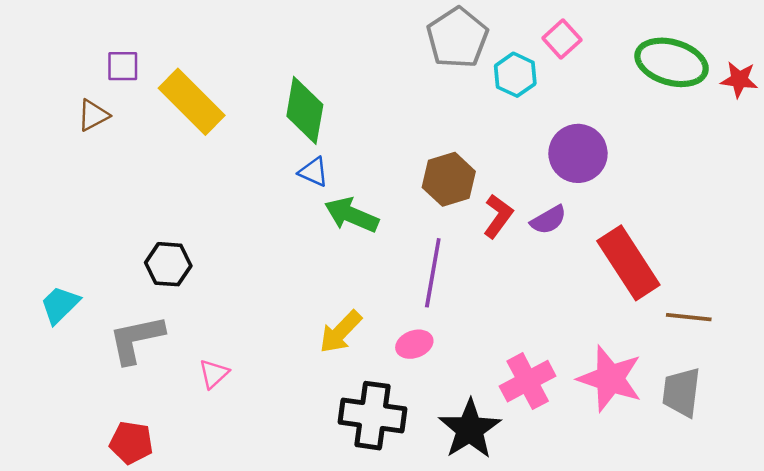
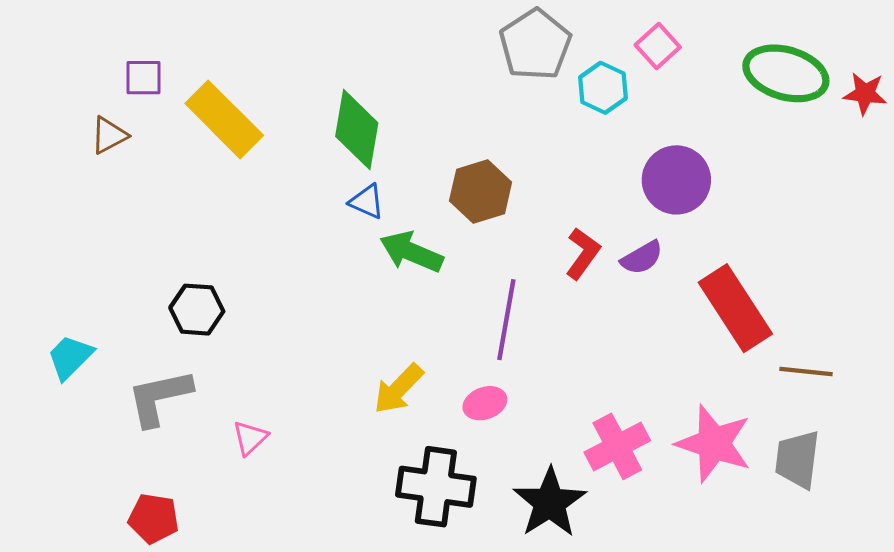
brown hexagon: (449, 179) -> (481, 191), moved

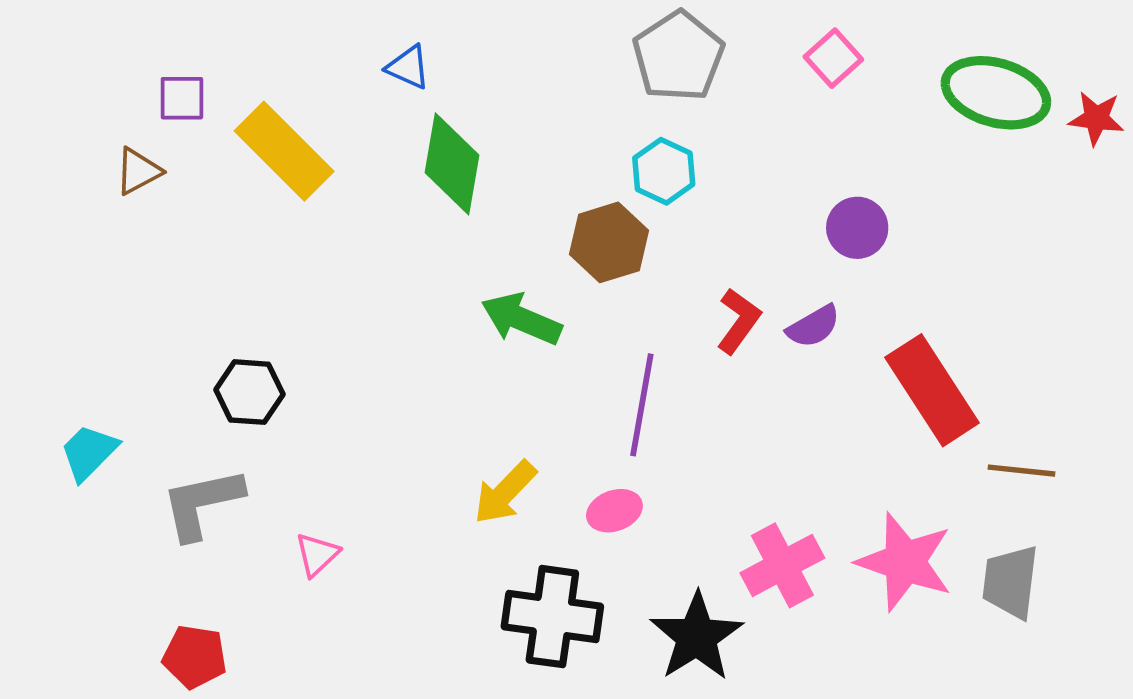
cyan hexagon: (603, 88) -> (664, 171), moved
purple circle: (676, 180) -> (857, 228), size x0.7
blue triangle: (367, 202) -> (408, 67), moved

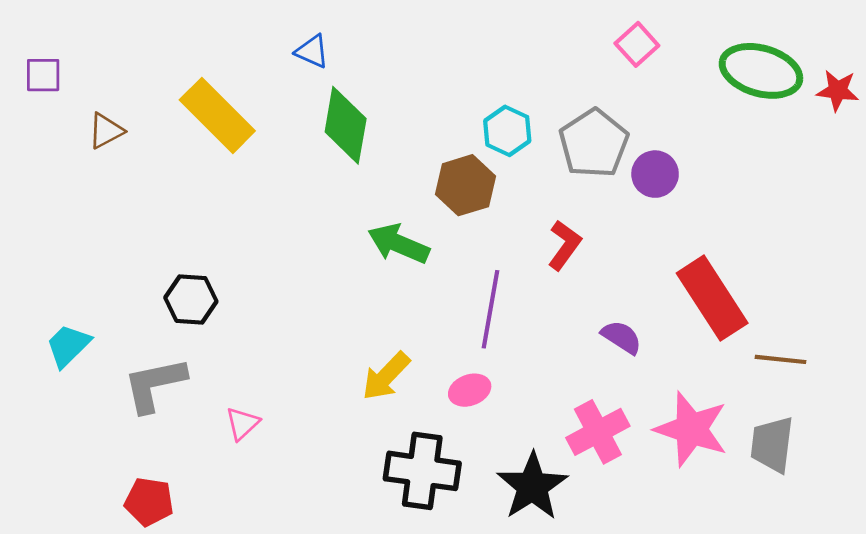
gray pentagon: (678, 56) -> (594, 143), moved
purple square: (182, 98) -> (43, 75), moved
purple semicircle: (813, 326) -> (622, 337), moved, turned -117

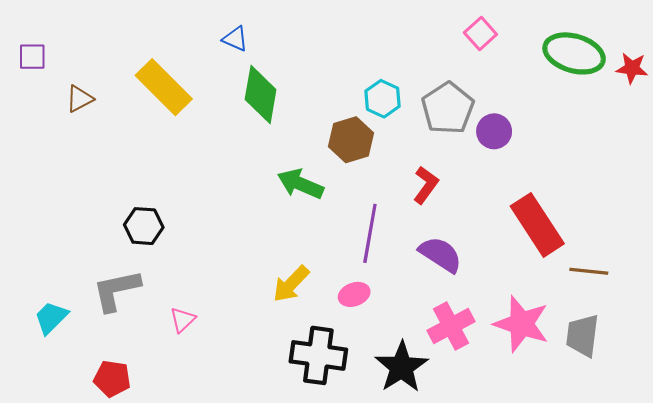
purple semicircle: (622, 337) -> (440, 254), moved, size x1.4
cyan trapezoid: (68, 345) -> (51, 318), moved

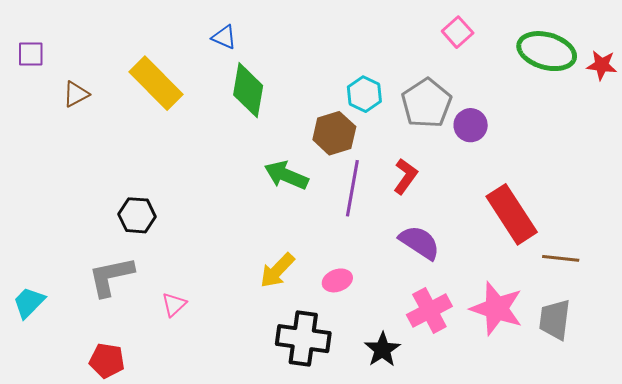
purple line: (370, 233) -> (352, 188), moved
cyan trapezoid: (51, 318) -> (29, 302), moved
black star: (402, 367) -> (382, 350), size x0.7

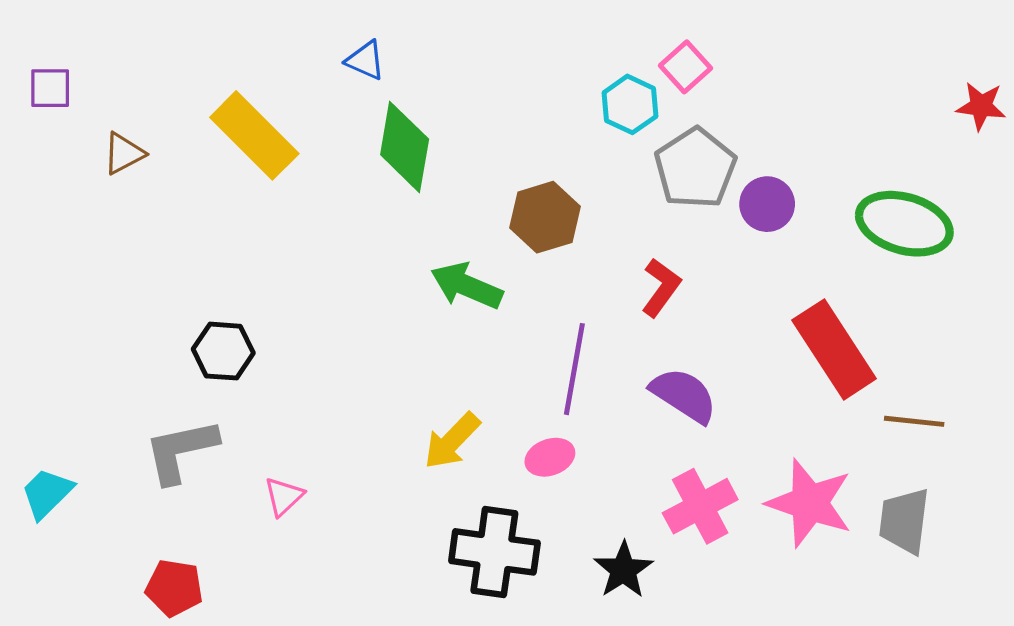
pink square: (458, 32) -> (685, 67), moved
green ellipse: (547, 51) -> (904, 224), moved
cyan hexagon: (364, 94) -> (630, 104), moved
purple line: (352, 188) -> (574, 369), moved

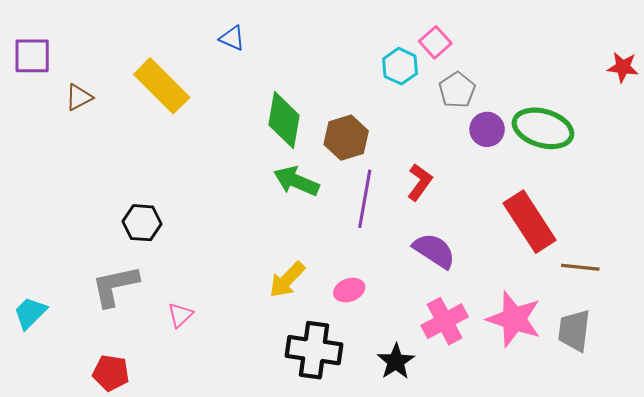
purple square: (50, 88) -> (32, 56), size x1.4
green diamond: (405, 147) -> (284, 120), moved
gray pentagon: (695, 168) -> (457, 90), moved, size x0.7
green ellipse: (904, 224) -> (543, 128), moved
purple line: (574, 369) -> (365, 199), moved

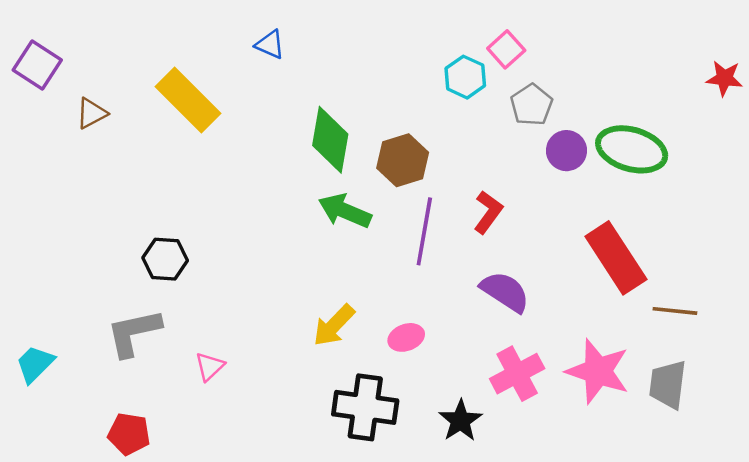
purple square: (32, 56) -> (37, 65), turned 33

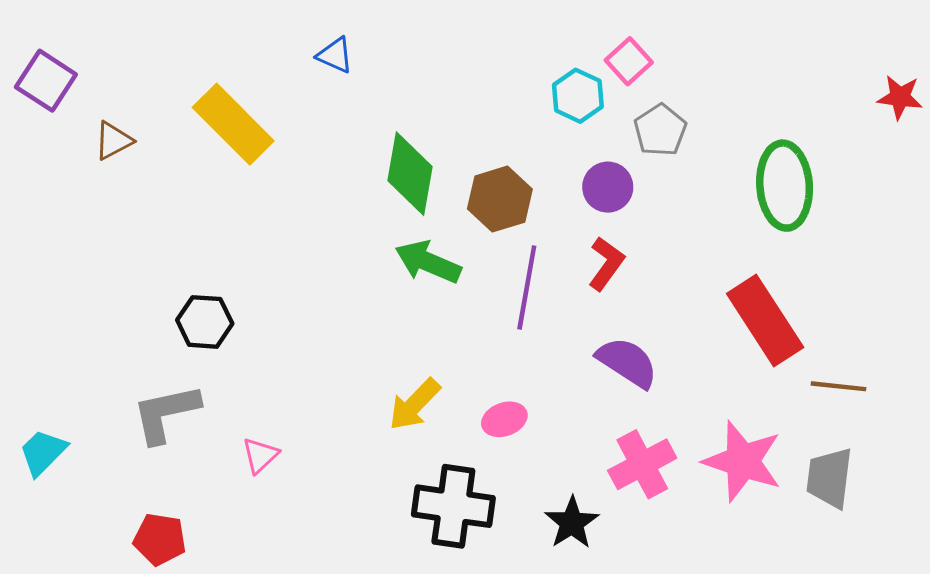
green ellipse: (632, 149) -> (785, 186), turned 70
purple circle: (566, 151) -> (608, 187), moved

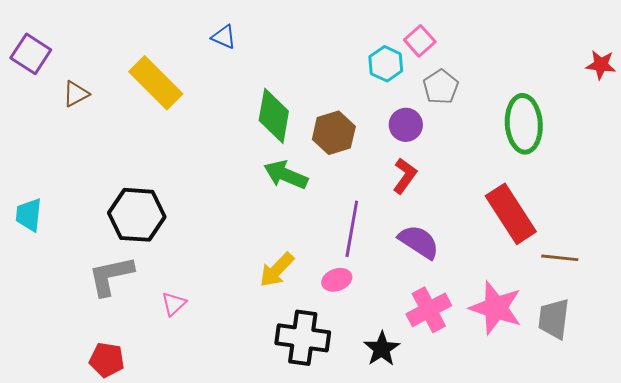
purple line: (527, 287) -> (352, 229), moved
black hexagon: (205, 322) -> (137, 215), size x1.5
cyan trapezoid: (43, 452) -> (29, 215), moved, turned -39

